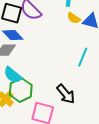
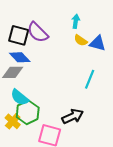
black arrow: (66, 94) -> (73, 116), turned -75

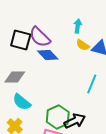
blue diamond: (20, 57) -> (48, 55), moved
green hexagon: (28, 112) -> (58, 117), moved

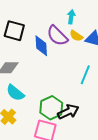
purple semicircle: (40, 37) -> (57, 36), moved
blue diamond: (48, 55) -> (41, 46), turned 40

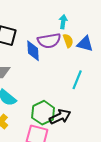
purple semicircle: (57, 36) -> (49, 41), turned -55
yellow semicircle: (76, 36) -> (68, 41), turned -144

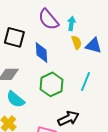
purple semicircle: (49, 41) -> (48, 19), moved, turned 60
green hexagon: (43, 113) -> (51, 84), moved

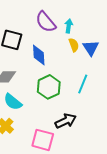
blue triangle: (93, 45) -> (91, 48), turned 42

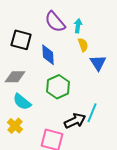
blue triangle: (91, 48) -> (98, 63), moved
cyan line: (83, 84) -> (92, 113), moved

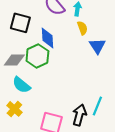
green hexagon: (58, 87) -> (37, 56), moved
cyan line: (92, 113) -> (97, 106), moved
black arrow: (75, 121) -> (79, 115), moved, turned -50

